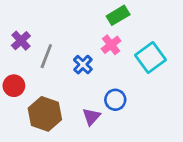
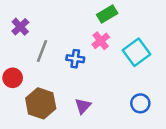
purple cross: (21, 41) -> (20, 27), moved
blue cross: (83, 65) -> (75, 59), turned -36
blue circle: (115, 100) -> (140, 103), moved

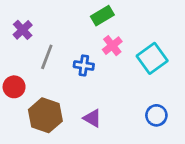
green rectangle: (107, 14) -> (102, 16), moved
purple triangle: (83, 106) -> (92, 118), turned -42

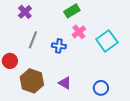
purple cross: (23, 30) -> (25, 12), moved
blue circle: (156, 115) -> (101, 88), moved

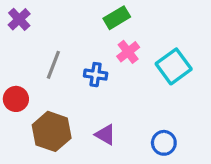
purple cross: (25, 12) -> (19, 19), moved

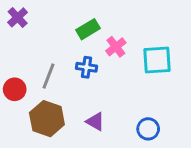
green rectangle: (117, 18) -> (88, 29), moved
gray line: (53, 65) -> (48, 76), moved
cyan square: (174, 66) -> (157, 60), turned 32

